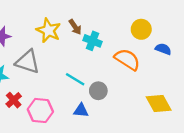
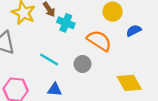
blue semicircle: (163, 49) -> (134, 31), turned -48
gray circle: (98, 91) -> (82, 64), moved

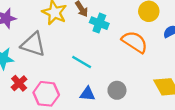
gray circle: (82, 64) -> (117, 90), moved

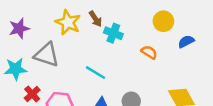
orange semicircle: (135, 42) -> (149, 52), size x0.6

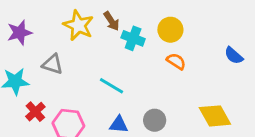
yellow circle: (163, 21) -> (170, 30), moved
blue semicircle: (186, 42) -> (234, 56), moved, turned -112
gray triangle: (47, 55) -> (53, 64), size x0.7

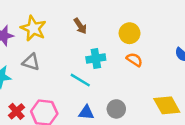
yellow star: (78, 25) -> (33, 28), moved
cyan cross: (133, 38) -> (96, 58), moved, turned -30
red cross: (35, 112) -> (17, 111), moved

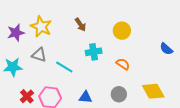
orange semicircle: (134, 60) -> (123, 64), moved
cyan line: (80, 80) -> (64, 67), moved
gray circle: (116, 109) -> (119, 94), moved

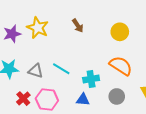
cyan cross: (94, 52) -> (91, 79), moved
gray triangle: (39, 55) -> (36, 71), moved
orange semicircle: (123, 64) -> (121, 66), size x1.6

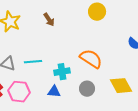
yellow circle: (120, 32) -> (97, 12), moved
cyan line: (61, 69) -> (33, 62), turned -36

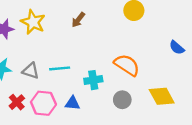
brown arrow: (49, 20) -> (78, 20), turned 72
blue triangle: (54, 92) -> (72, 103), moved

